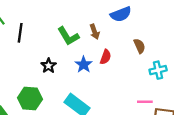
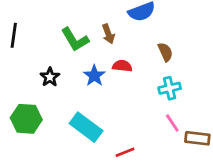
red semicircle: (105, 57) -> (122, 66), turned -104
cyan cross: (158, 70) -> (170, 88), moved
pink line: (145, 102) -> (172, 123), turned 56

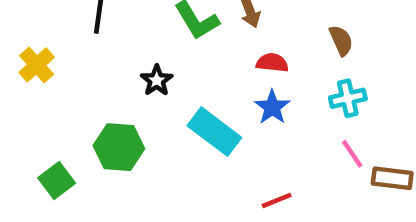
blue star: (94, 76) -> (272, 107), moved
cyan rectangle: (86, 127) -> (214, 132), moved

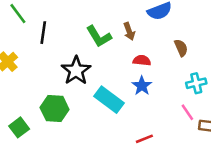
black star: (157, 80) -> (76, 71), size x1.6
cyan cross: (348, 98) -> (196, 83), moved

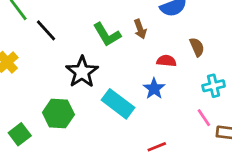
black line: (43, 33) -> (46, 30), turned -50
red semicircle: (142, 60) -> (166, 61), moved

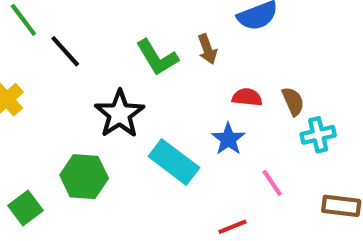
brown semicircle: (197, 47) -> (293, 101), moved
pink line: (204, 118) -> (272, 183), moved

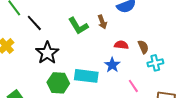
black star: (120, 114) -> (47, 53), moved
cyan rectangle: (174, 162) -> (86, 76), turned -30
green hexagon: (84, 177) -> (58, 83), moved

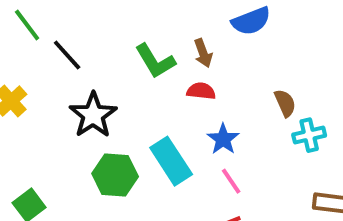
red semicircle: (121, 45) -> (201, 91), moved
cyan rectangle: (86, 76) -> (171, 161), turned 50
pink line: (133, 86) -> (231, 181), moved

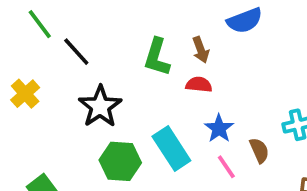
green L-shape: (155, 61) -> (157, 57), turned 48
brown semicircle: (285, 103) -> (259, 150), moved

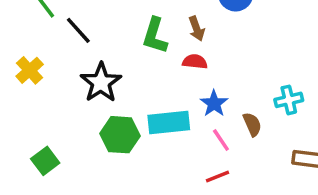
cyan rectangle: (171, 149) -> (169, 123), turned -63

